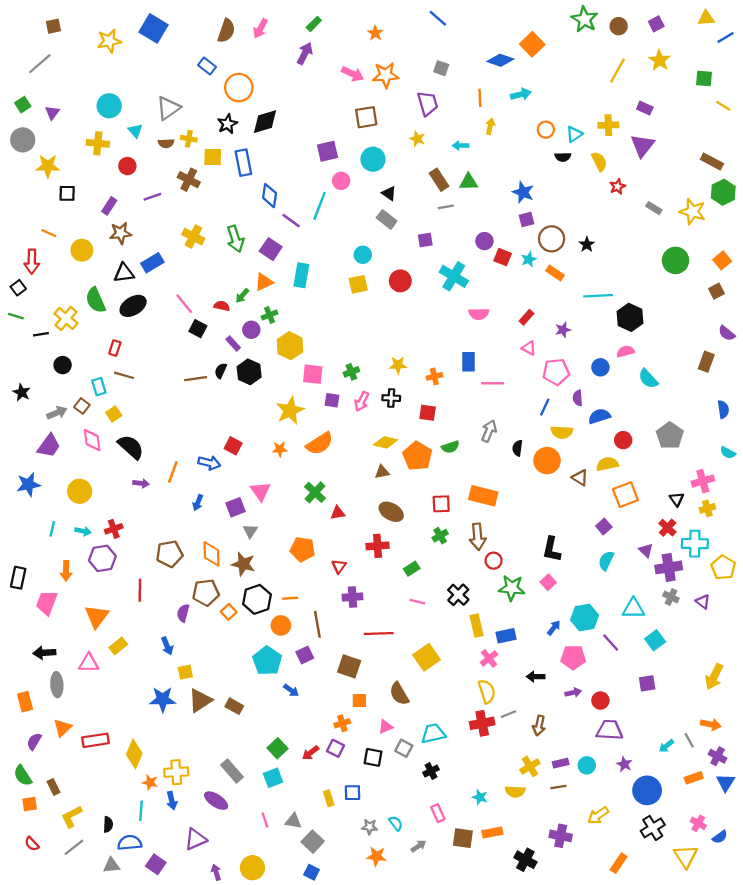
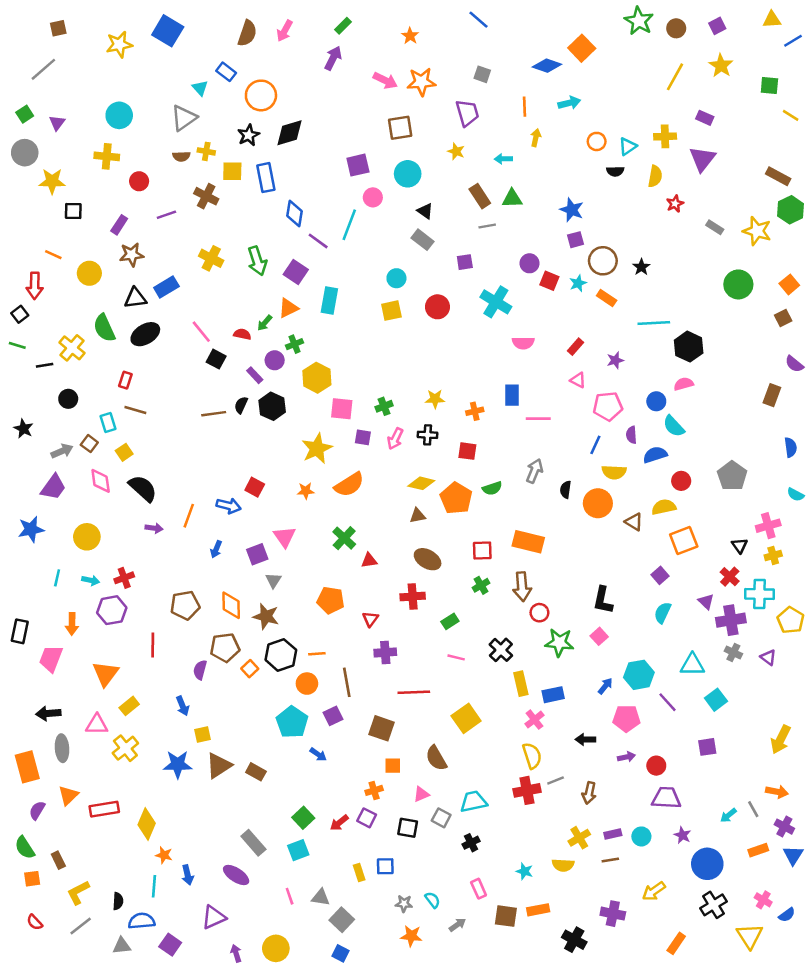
cyan triangle: (135, 131) -> (200, 88), moved
yellow semicircle: (599, 161) -> (655, 176), turned 36
cyan semicircle: (648, 379) -> (674, 426), moved
orange rectangle: (25, 702) -> (27, 767), size x1.4
yellow cross: (176, 772) -> (125, 748), moved, turned -35

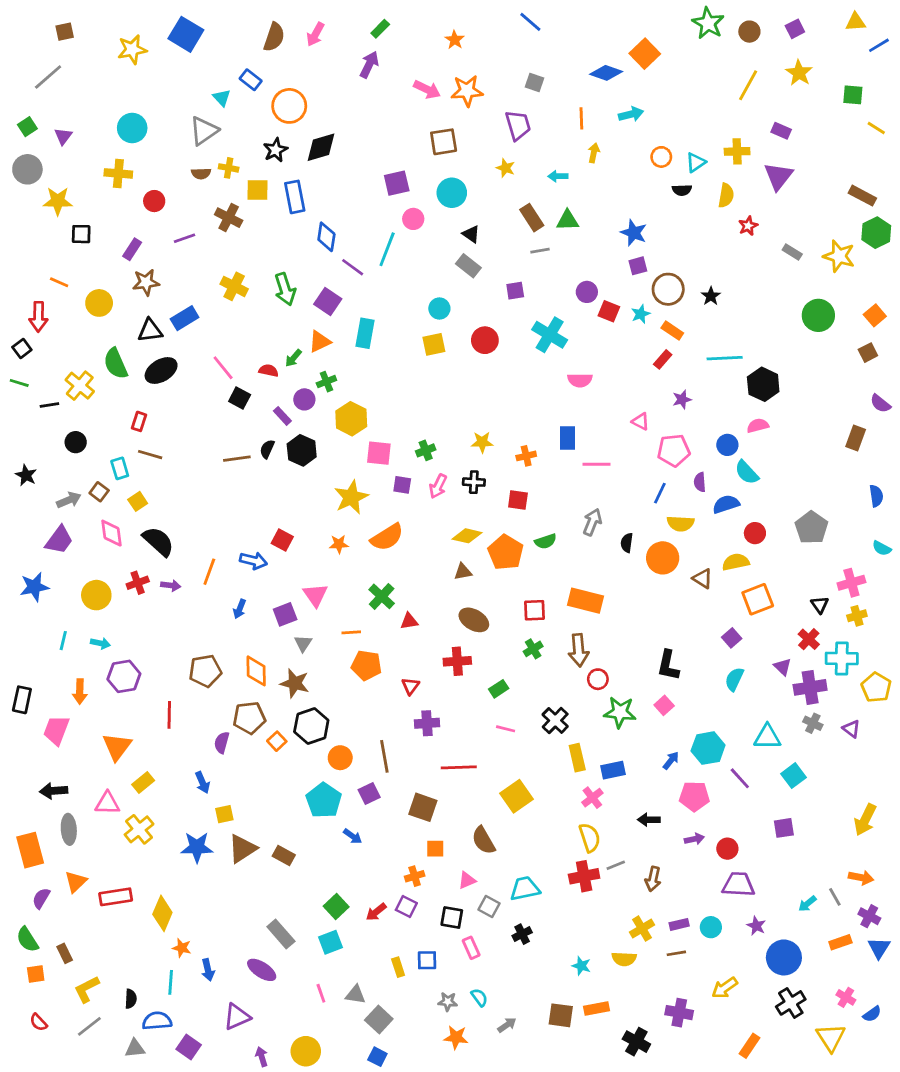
red rectangle: (575, 347) -> (663, 359), moved
red cross: (124, 578) -> (138, 583), moved
orange line: (317, 654) -> (351, 632), moved
pink rectangle: (479, 889) -> (471, 948), moved

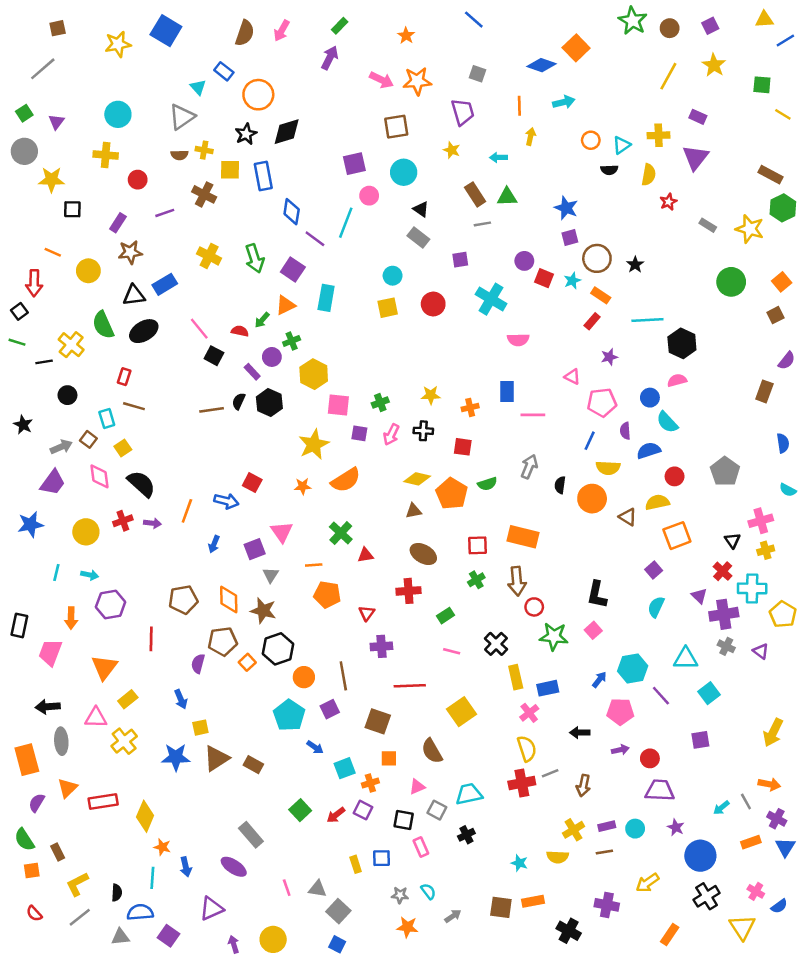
purple semicircle: (880, 404) -> (787, 361), turned -90
cyan square: (331, 942) -> (345, 768), moved

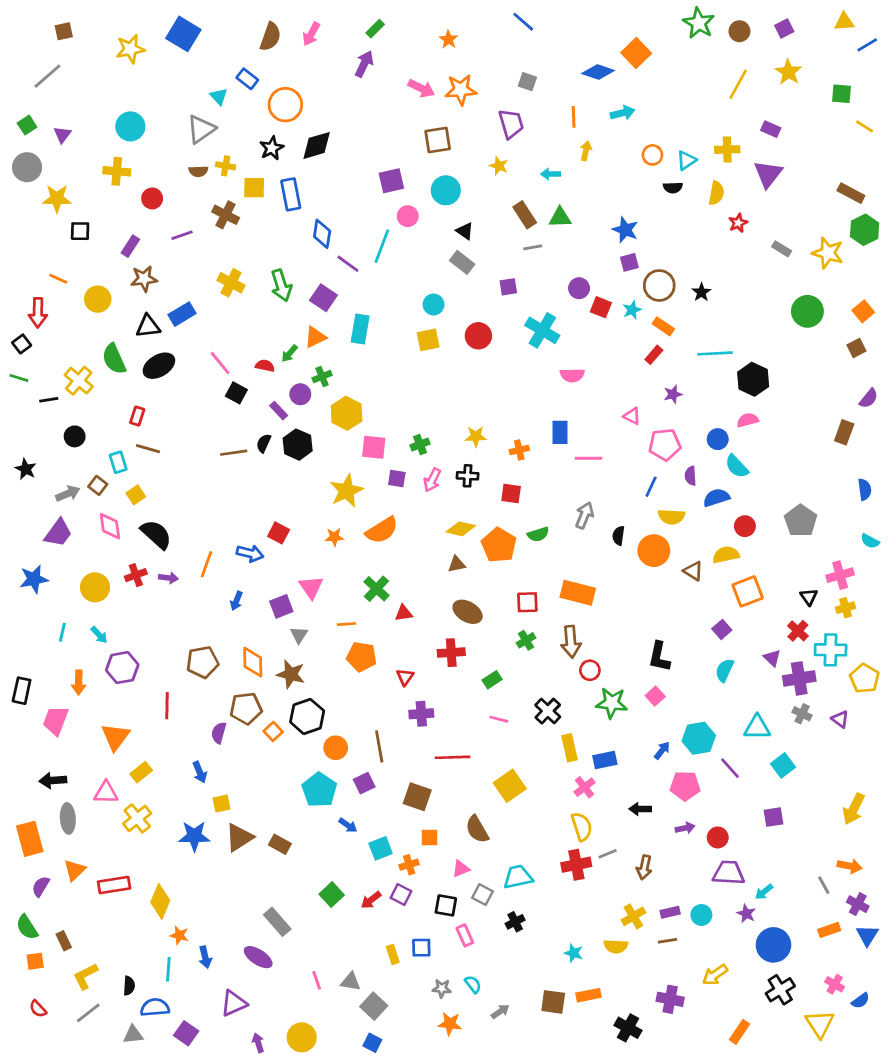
cyan arrow: (90, 575) -> (99, 635), turned 35
cyan arrow: (721, 808) -> (764, 892), moved

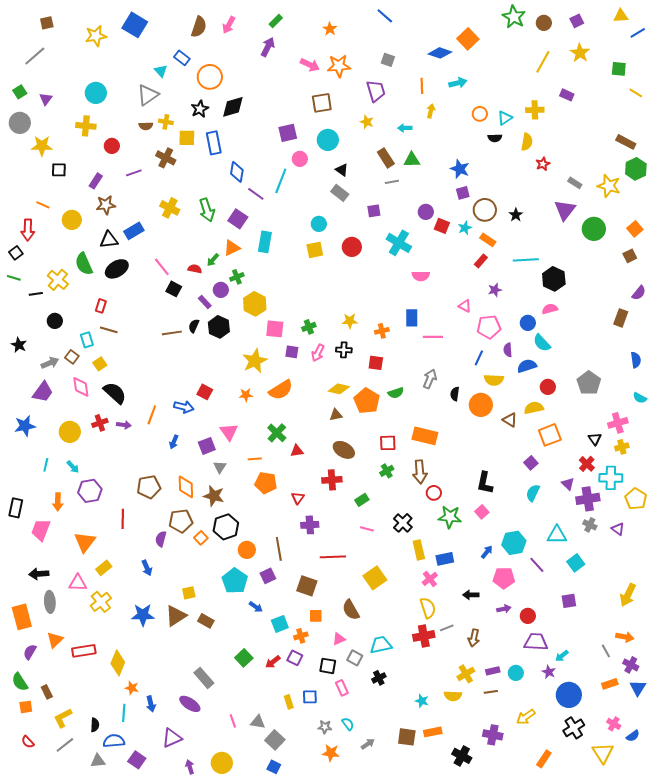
purple triangle: (768, 174) -> (565, 210), moved
yellow square: (221, 803) -> (189, 593), moved

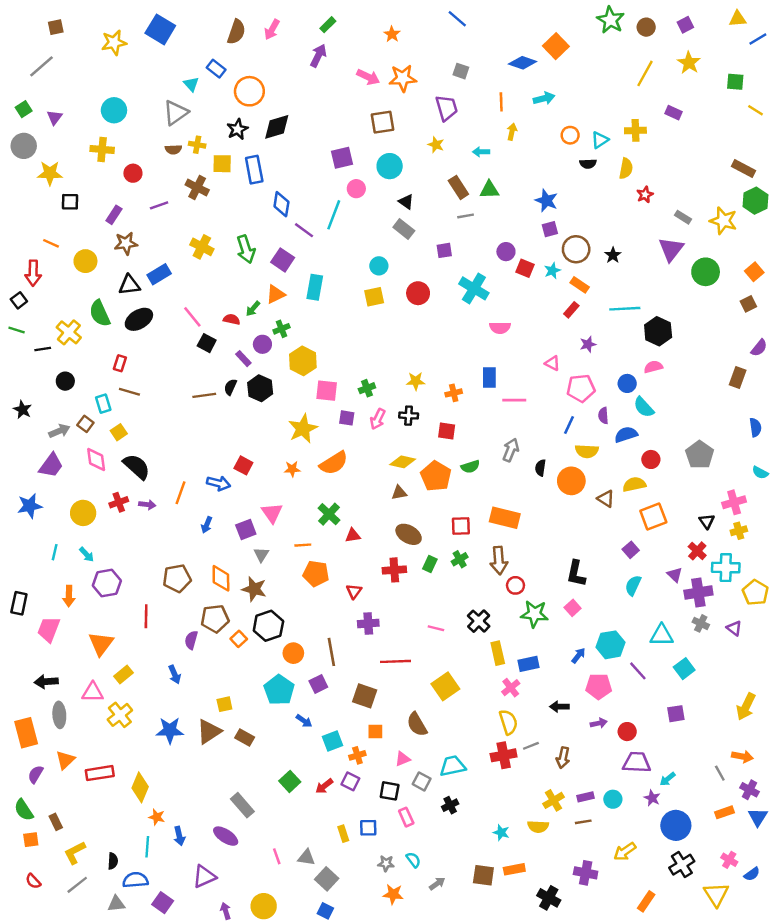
green rectangle: (362, 500) -> (430, 564), moved, turned -32

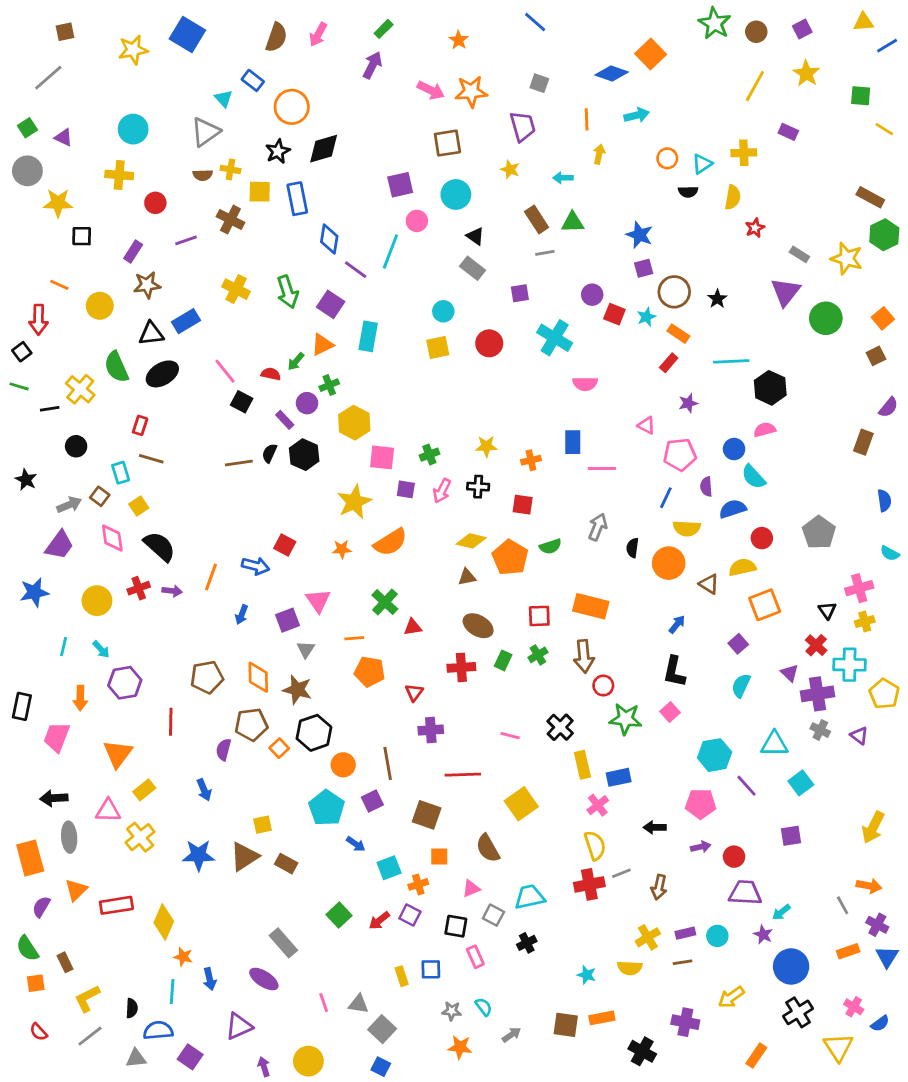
purple triangle: (55, 117) -> (64, 137), turned -42
blue arrow: (578, 655) -> (677, 624), moved

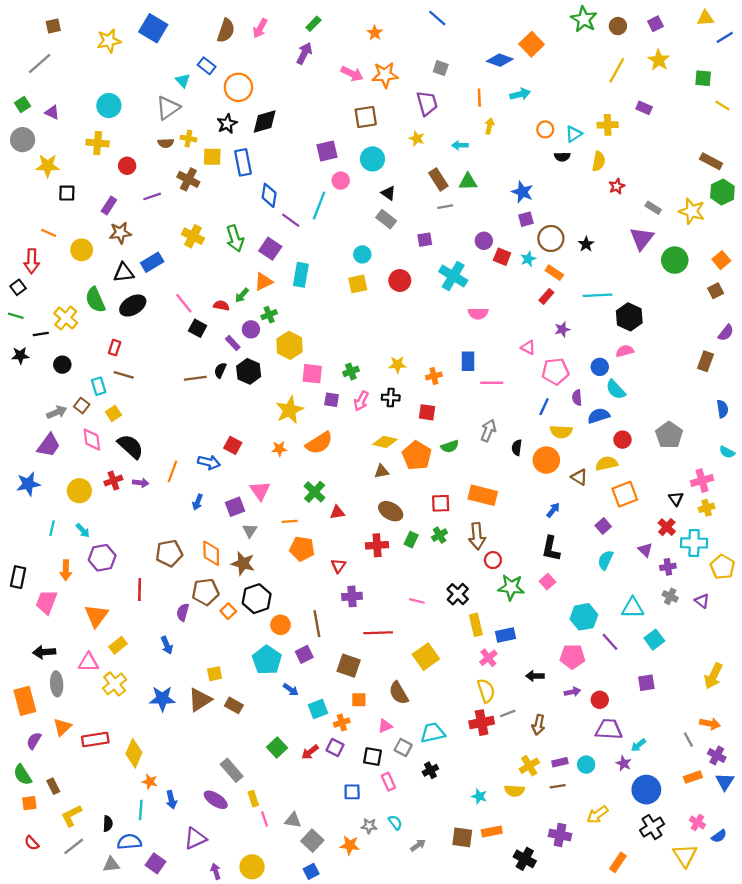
black star: (26, 480) -> (20, 356), moved, turned -30
purple cross: (817, 694) -> (668, 567), size x0.6
yellow rectangle: (402, 976) -> (253, 799), moved
orange star: (460, 1047) -> (350, 845), moved
blue square: (381, 1067) -> (311, 871), turned 35

